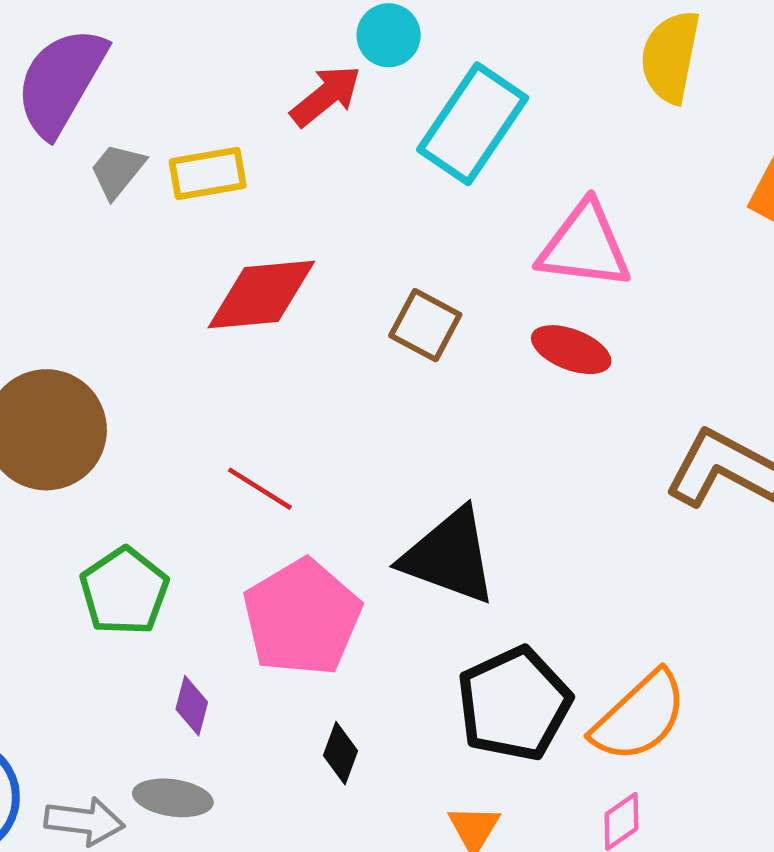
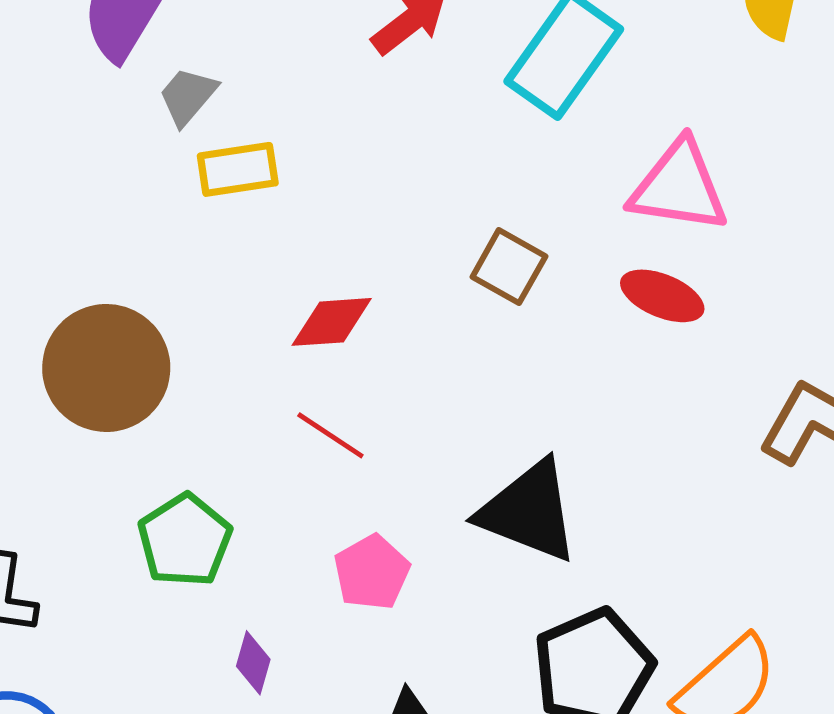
yellow rectangle: (208, 174) -> (238, 169), moved
red diamond: (261, 295) -> (332, 322), moved, size x0.7
pink pentagon: (302, 618) -> (372, 572), size x0.6

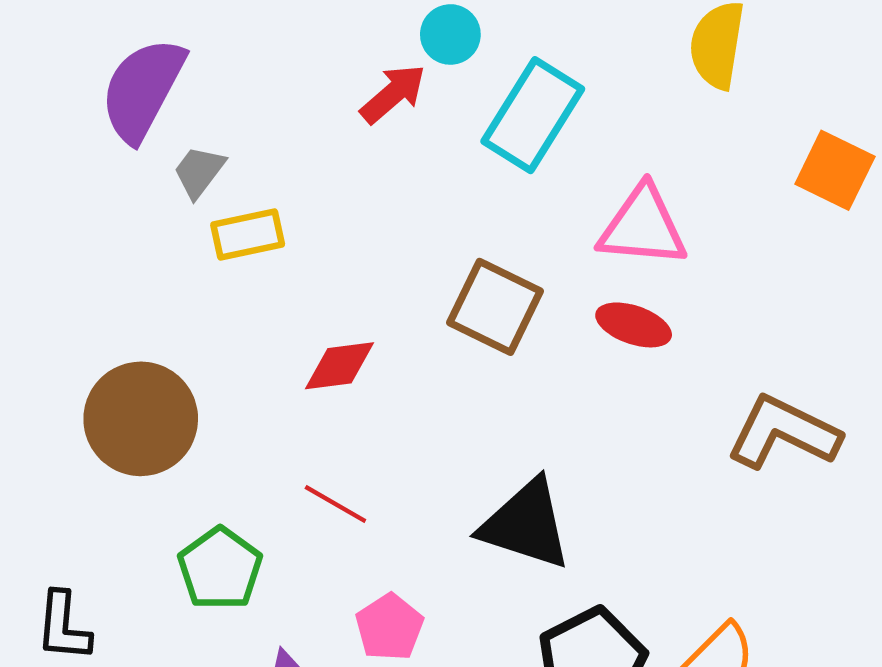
brown square: (509, 267) -> (495, 307), size x1.4
red line: (330, 435) -> (335, 504), moved
pink pentagon: (372, 572) -> (389, 627), moved

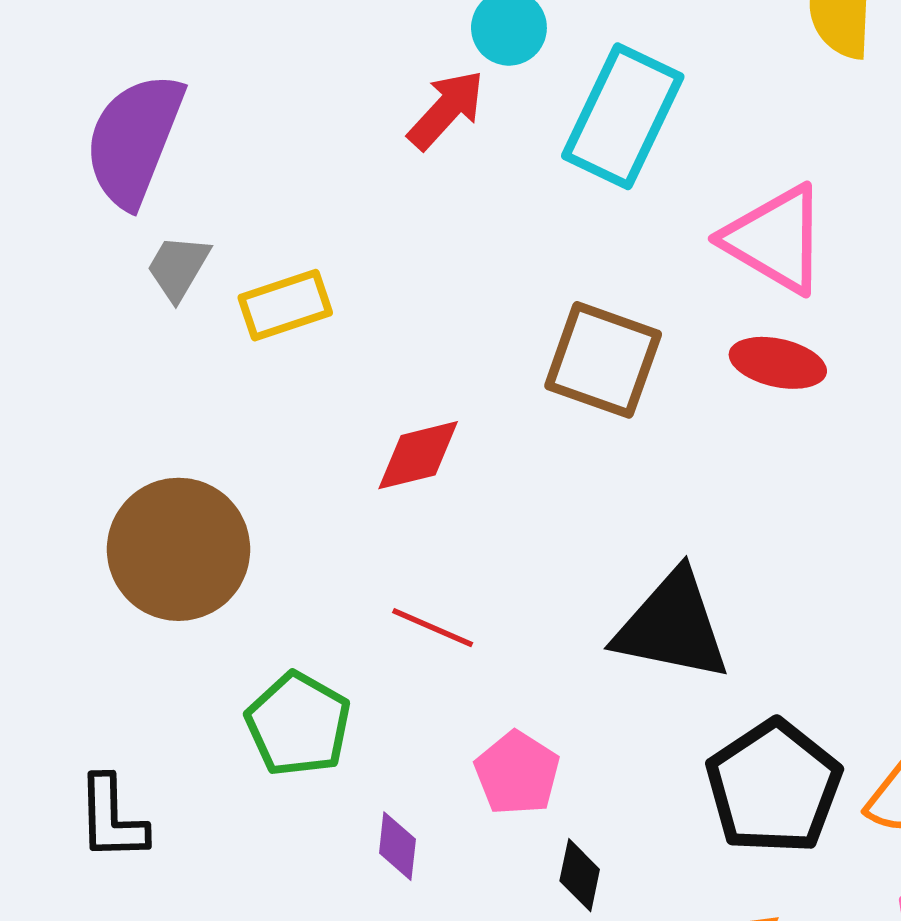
gray trapezoid: (199, 172) -> (178, 267), moved
pink triangle: (643, 227) -> (775, 239), turned 32

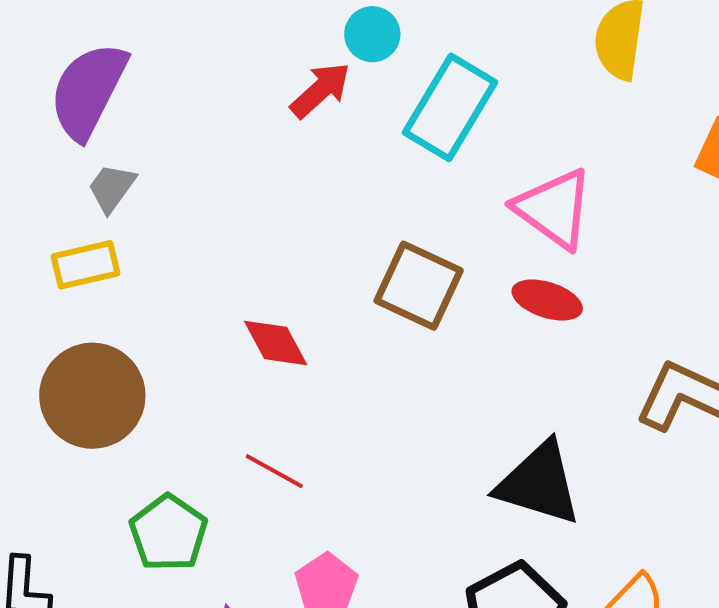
yellow rectangle: (285, 305) -> (86, 265), moved
red diamond: (418, 455) -> (276, 343), turned 70
black triangle: (672, 626) -> (539, 483), moved

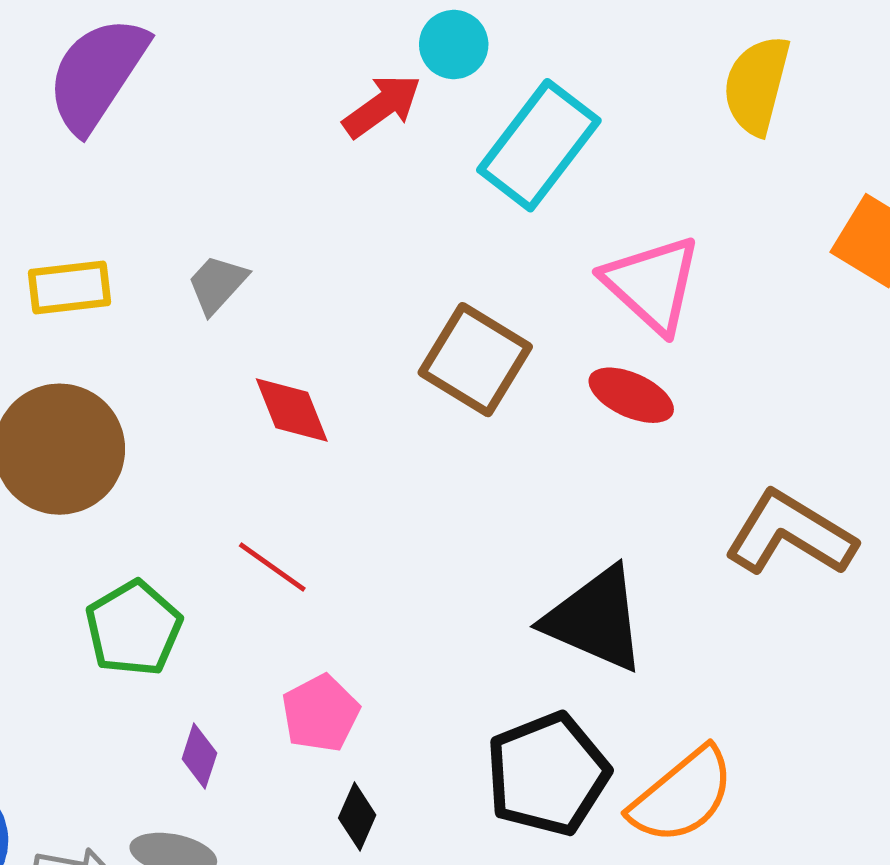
gray trapezoid: (112, 188) -> (217, 284), moved

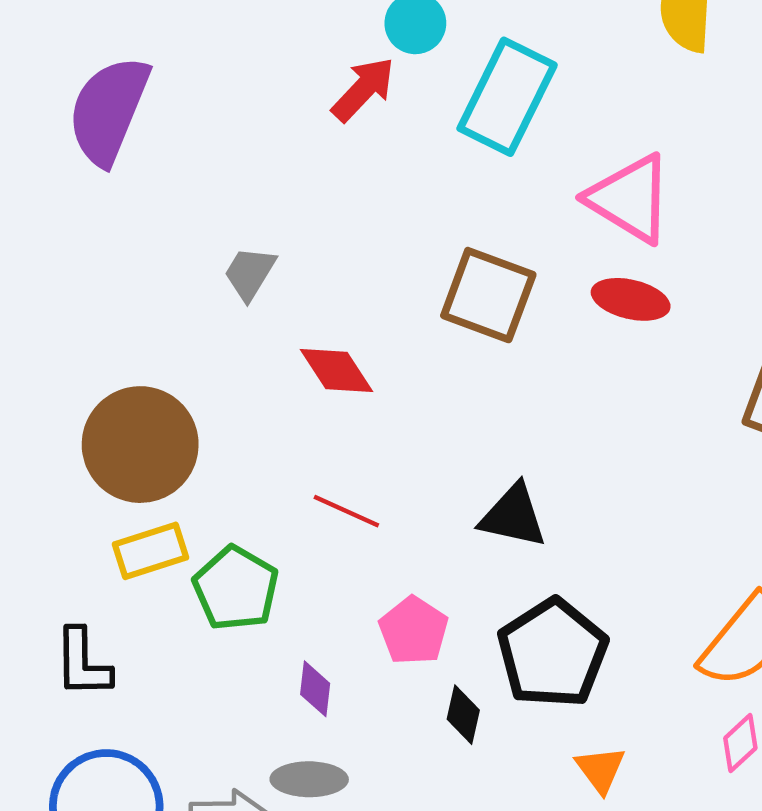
yellow rectangle: (69, 288) -> (150, 551), moved
black triangle: (595, 619) -> (513, 516), moved, size x0.7
black pentagon: (547, 774) -> (553, 653), moved

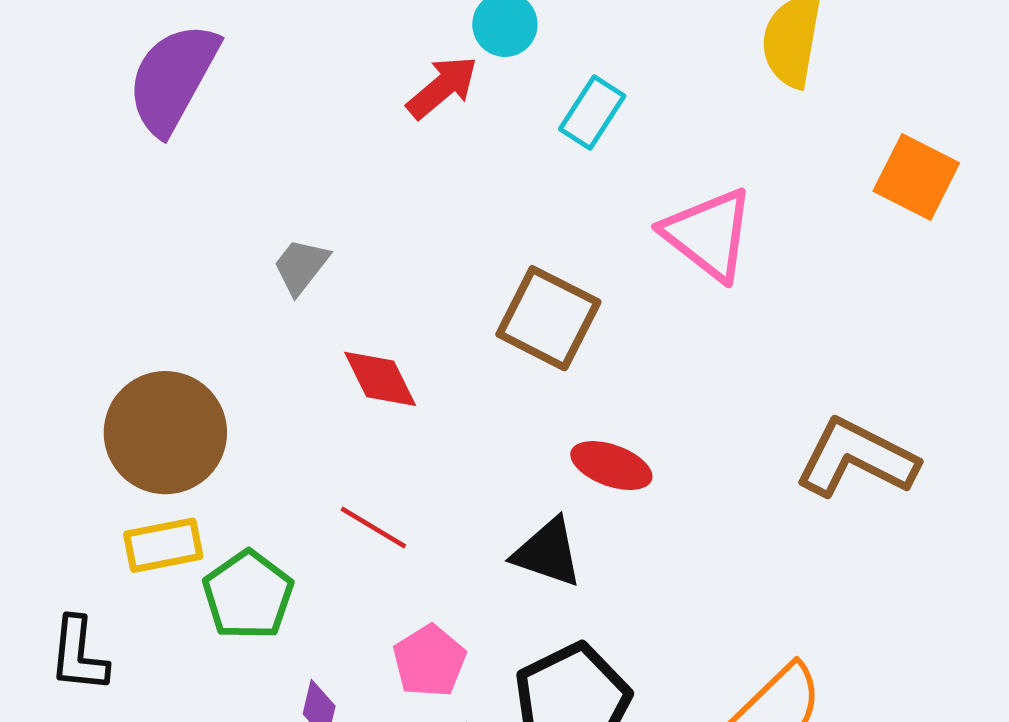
cyan rectangle: (507, 97) -> (592, 112), size x0.6
red ellipse: (631, 299) -> (611, 466), moved

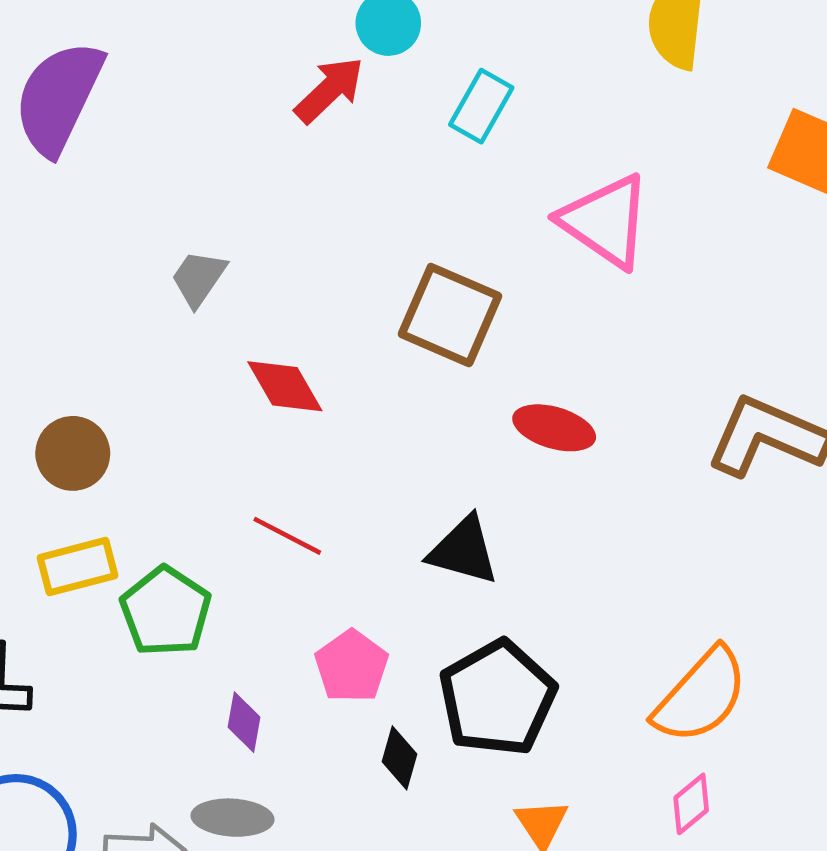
brown circle: (165, 433) -> (73, 453), size x0.6
red ellipse: (611, 466) -> (554, 428), moved

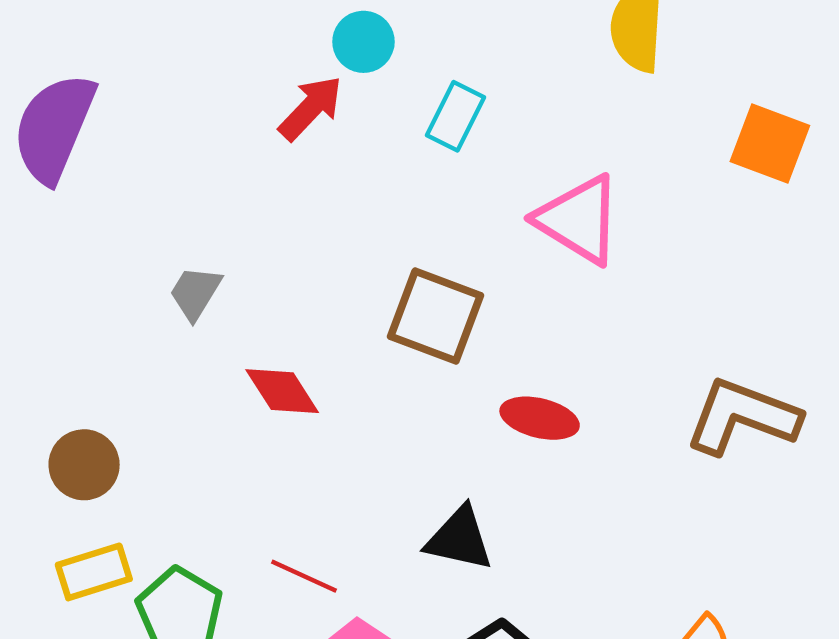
red line: (287, 536) -> (304, 576), moved

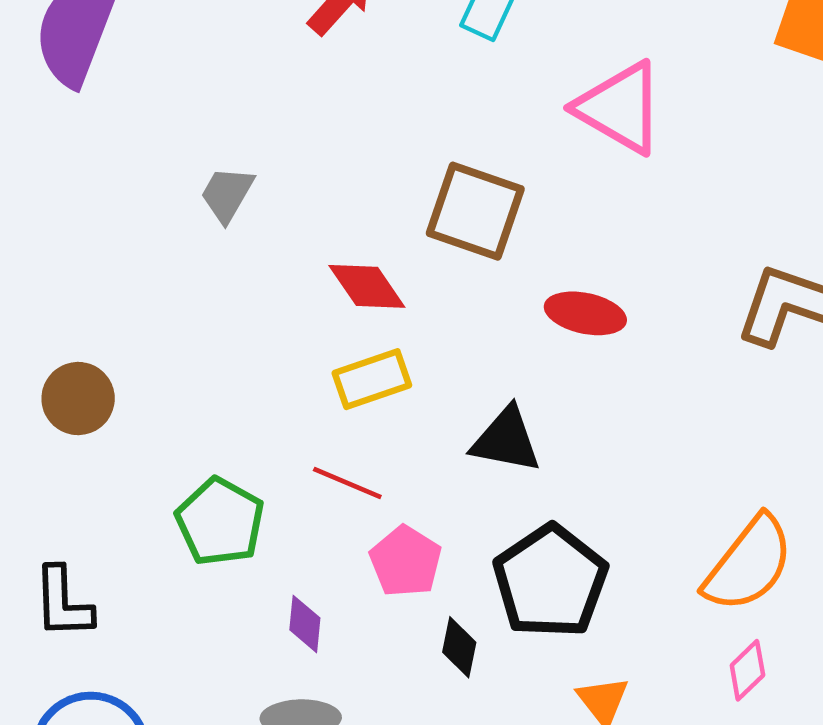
red diamond: (282, 391) -> (367, 286), moved
brown circle: (84, 465) -> (78, 399), moved
yellow rectangle: (94, 572) -> (372, 379), moved

